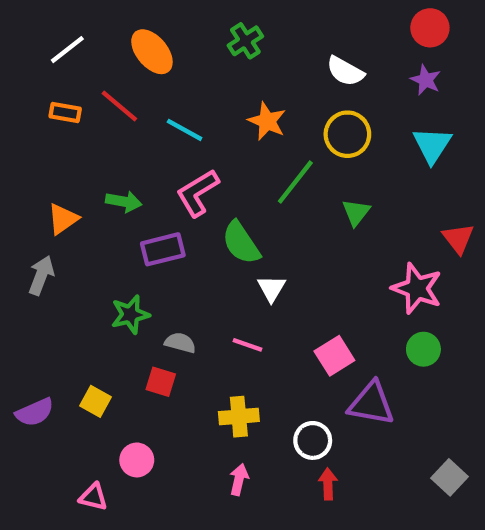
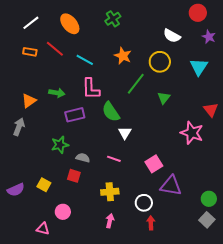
white semicircle: (345, 71) -> (172, 36), moved
purple star: (426, 80) -> (209, 37), moved
pink L-shape: (198, 193) -> (91, 89), turned -60
green circle: (423, 349) -> (209, 199), moved

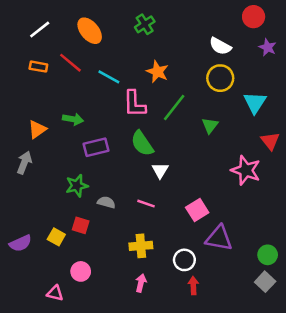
yellow circle: (160, 62) -> (220, 78), moved
cyan triangle: (199, 67) -> (255, 102), moved
pink L-shape: (91, 89) -> (134, 104), moved
red square: (74, 176) -> (81, 225), moved

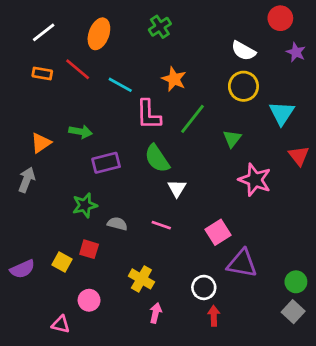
orange ellipse: (90, 31) -> (99, 34), turned 60
pink star: (246, 170) -> (255, 180), moved
yellow cross: (141, 246) -> (141, 279), moved, turned 35

